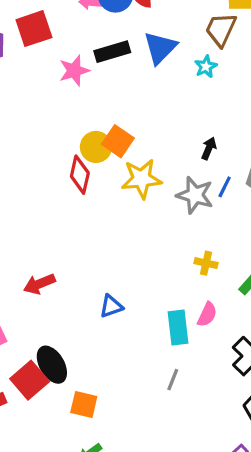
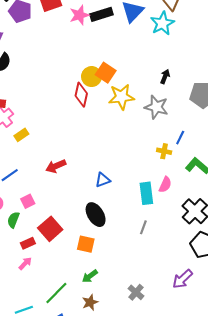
cyan star: (206, 67) -> (162, 23), size x1.6
pink star: (74, 71) -> (79, 15), moved
blue line: (225, 187) -> (180, 138), moved
black ellipse: (52, 365) -> (96, 215), moved

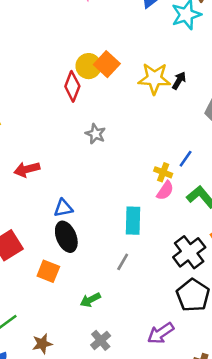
yellow star: (121, 97) -> (154, 79), moved
gray star: (156, 107) -> (96, 134), moved, size x0.7
blue triangle: (103, 180) -> (63, 208), moved
pink semicircle: (165, 185) -> (165, 191), moved
green arrow: (90, 276) -> (90, 300), moved

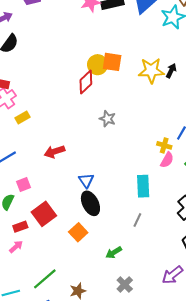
orange square: (107, 64) -> (112, 62), turned -30
red diamond: (72, 86) -> (86, 82), turned 30
blue triangle: (63, 208) -> (86, 180), turned -49
orange square: (48, 271) -> (78, 232), turned 30

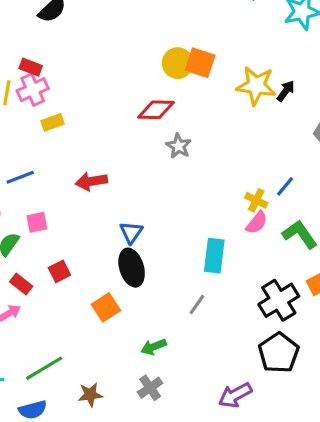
red diamond: (86, 82) -> (156, 110), moved, turned 35
red square: (44, 214) -> (59, 271), size x0.6
red rectangle: (20, 227) -> (21, 284), turned 48
gray cross: (125, 285) -> (150, 388), moved

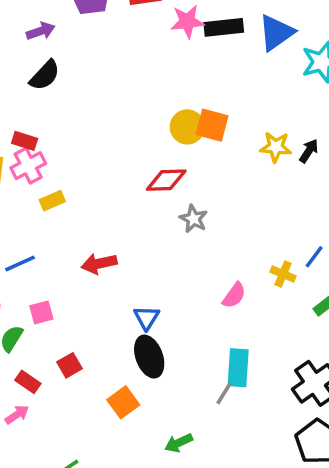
yellow star: (256, 86) -> (276, 147), size x0.7
pink semicircle: (257, 223) -> (234, 295), moved
cyan rectangle: (214, 256) -> (238, 368), moved

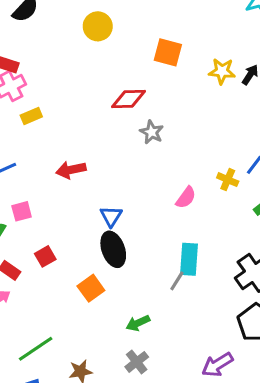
yellow circle: (187, 127) -> (98, 26), moved

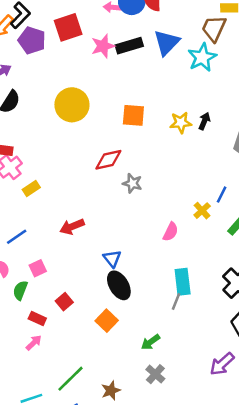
yellow circle: (98, 26) -> (72, 105), size x1.4
yellow cross: (228, 180) -> (202, 211), turned 35

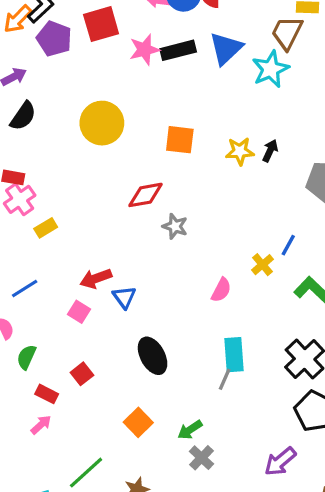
blue triangle: (112, 258) -> (124, 297), moved
pink square: (38, 268) -> (79, 312), moved, turned -35
orange square: (107, 321) -> (138, 422), moved
gray cross: (155, 374) -> (202, 458), moved

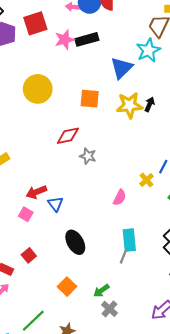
blue triangle: (226, 48) -> (122, 68), moved
yellow star: (240, 151) -> (130, 105), size x1.4

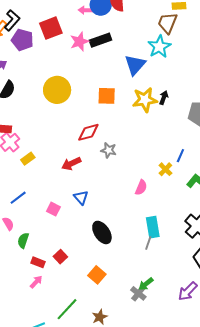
red arrow: (36, 192) -> (71, 164), moved
red square: (29, 255) -> (60, 257), moved
green arrow: (101, 291) -> (146, 284), moved

